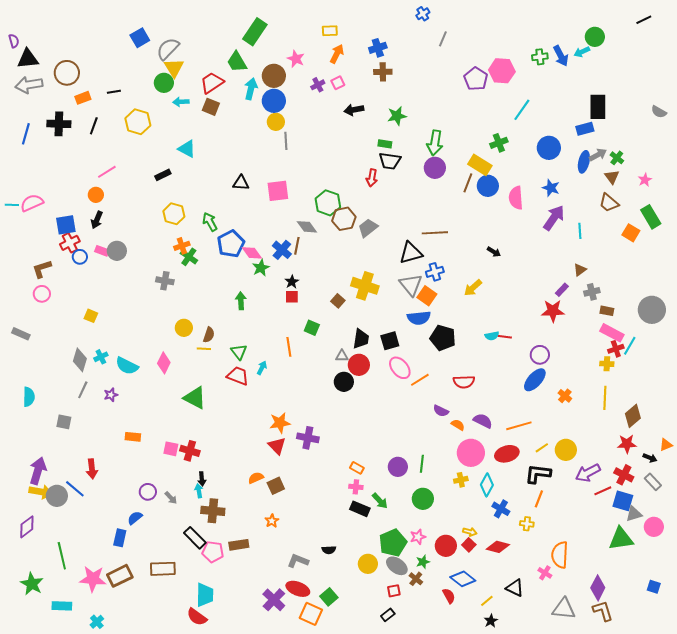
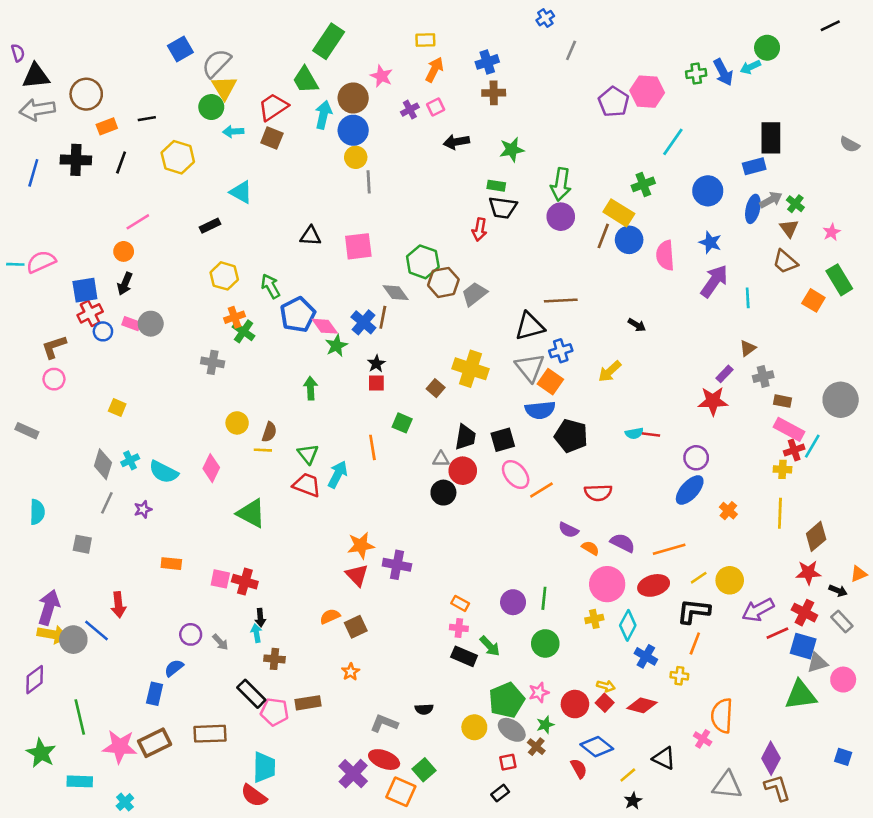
cyan arrow: (262, 368) -> (338, 475), size x1.5
brown cross: (213, 511) -> (274, 659), size x0.7

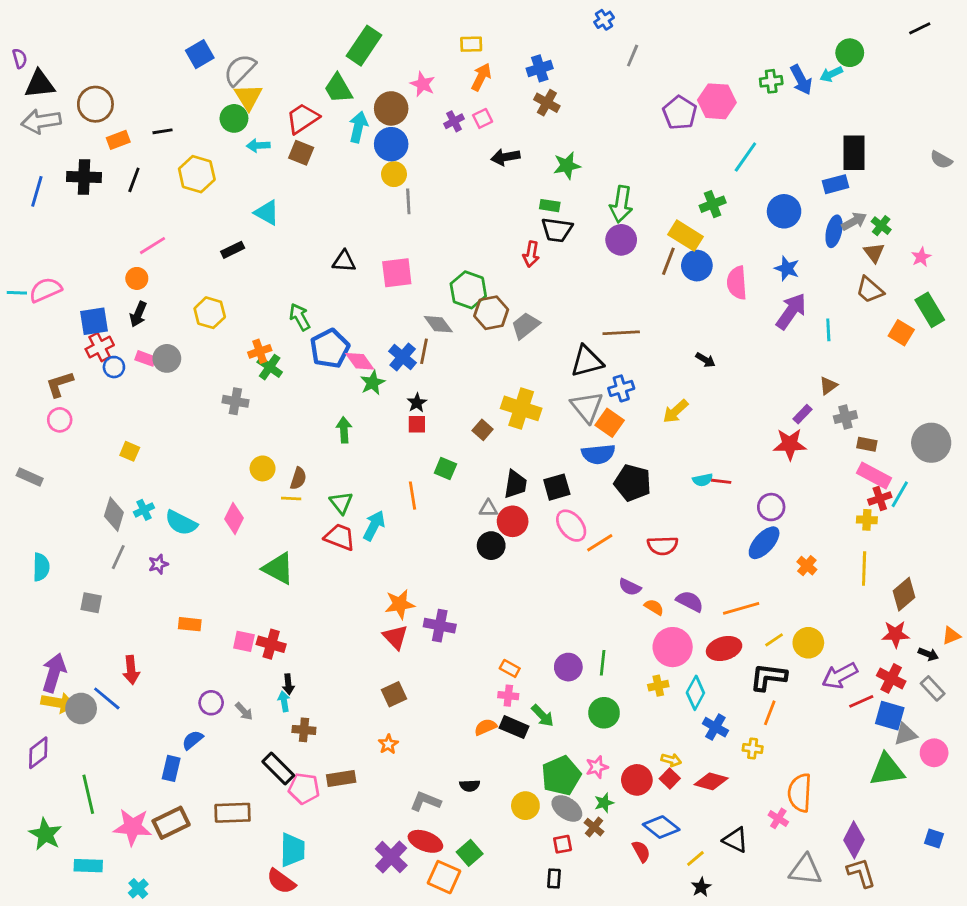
brown cross: (494, 93) -> (547, 103), turned 30
yellow hexagon: (224, 276) -> (210, 313), moved
orange semicircle: (330, 616) -> (485, 727), moved
black rectangle: (500, 793) -> (554, 878), turned -48

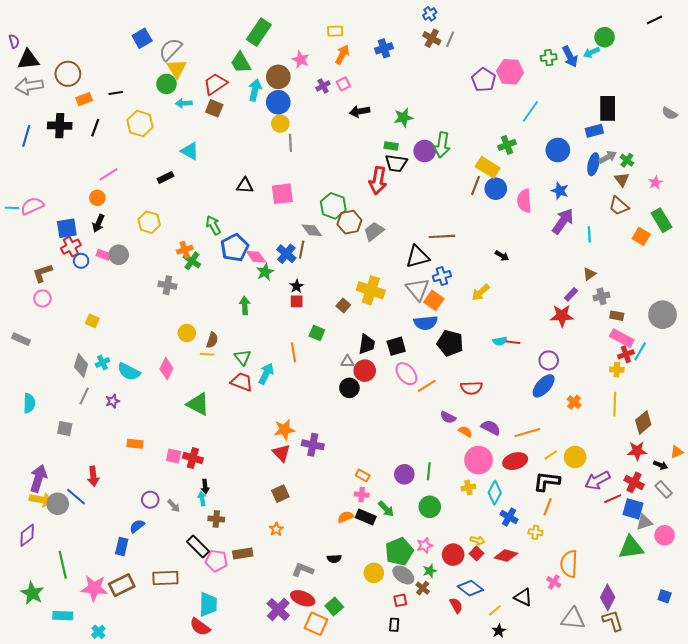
brown cross: (547, 103) -> (432, 38), moved
purple circle: (621, 240) -> (425, 151), moved
red arrow: (531, 254) -> (378, 181), size x1.5

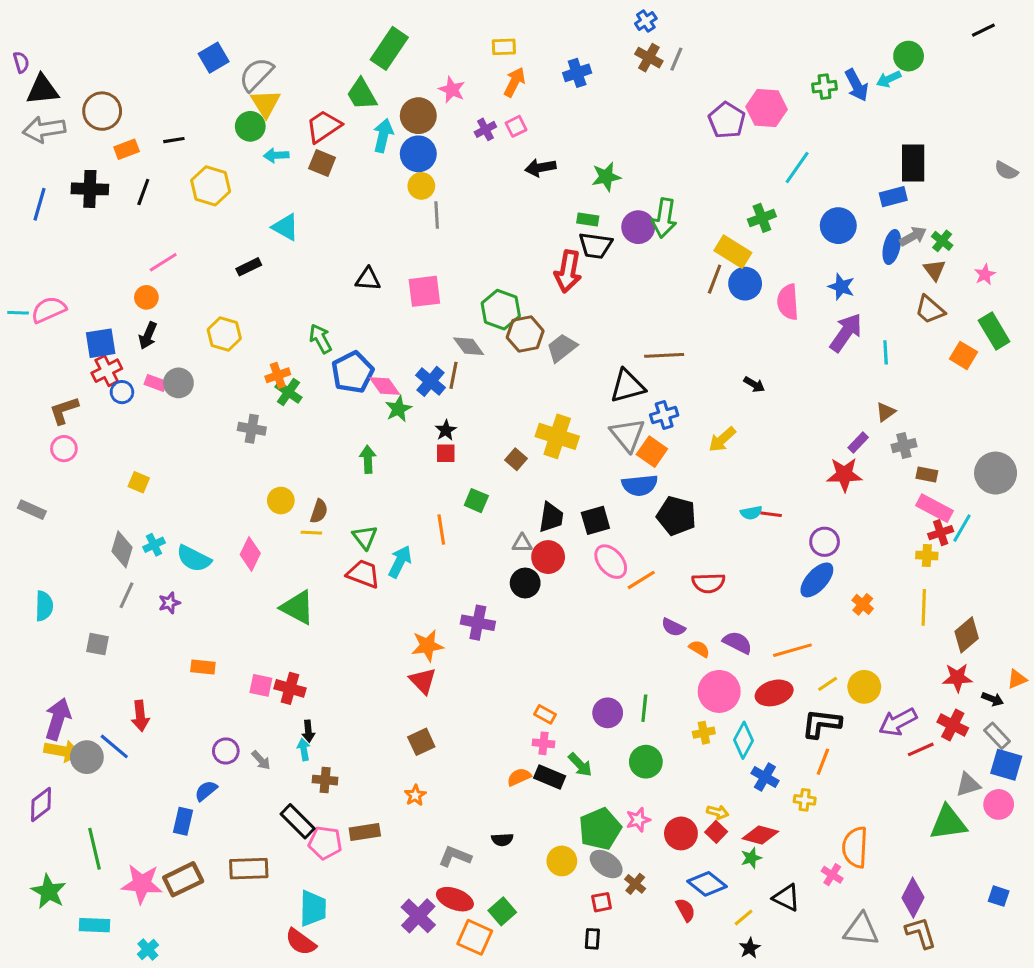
purple cross: (313, 445) -> (478, 623), moved
blue square: (633, 509) -> (1006, 765), moved
green star: (430, 571) -> (751, 858), moved

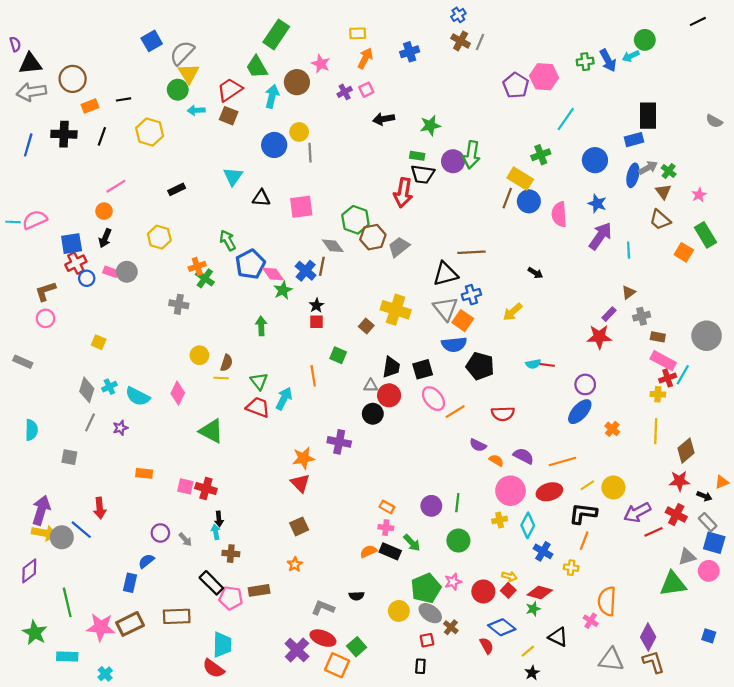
blue circle: (418, 154) -> (274, 145), moved
cyan triangle: (285, 227) -> (233, 176), moved, turned 36

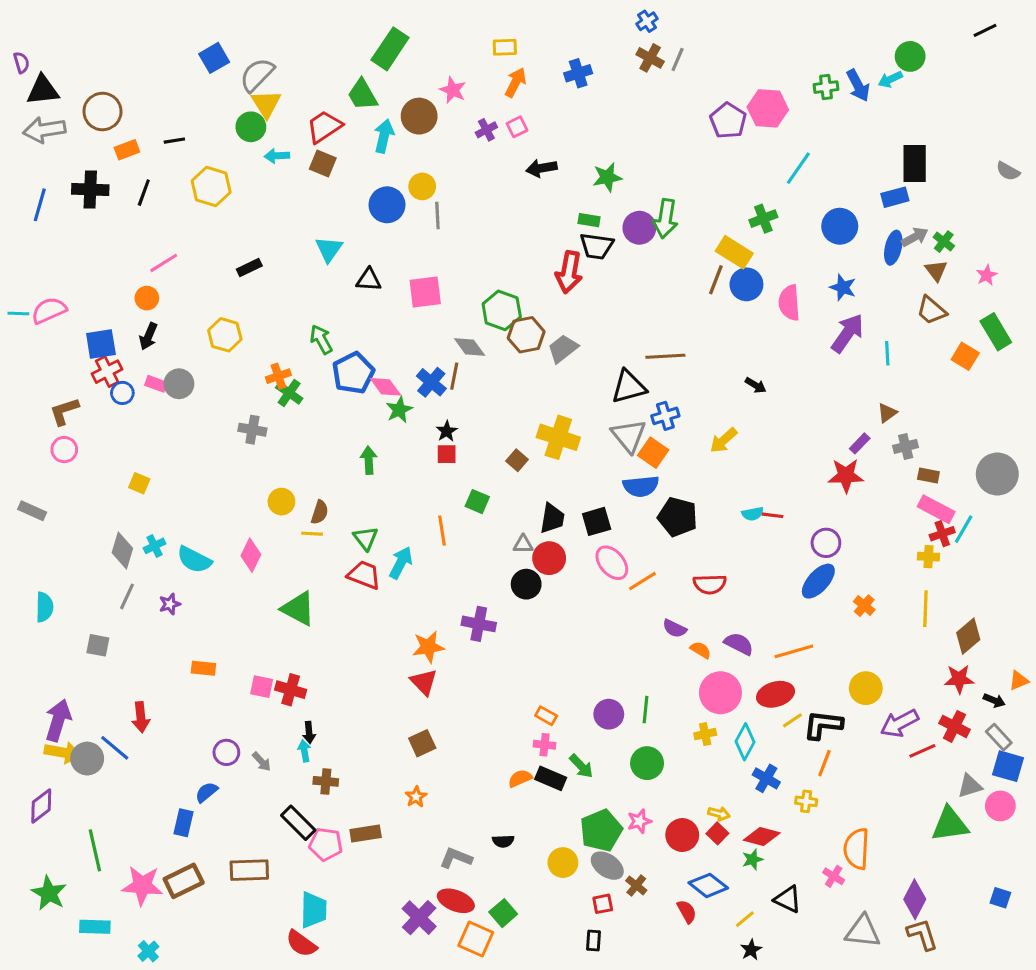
yellow line: (587, 485) -> (792, 720), moved

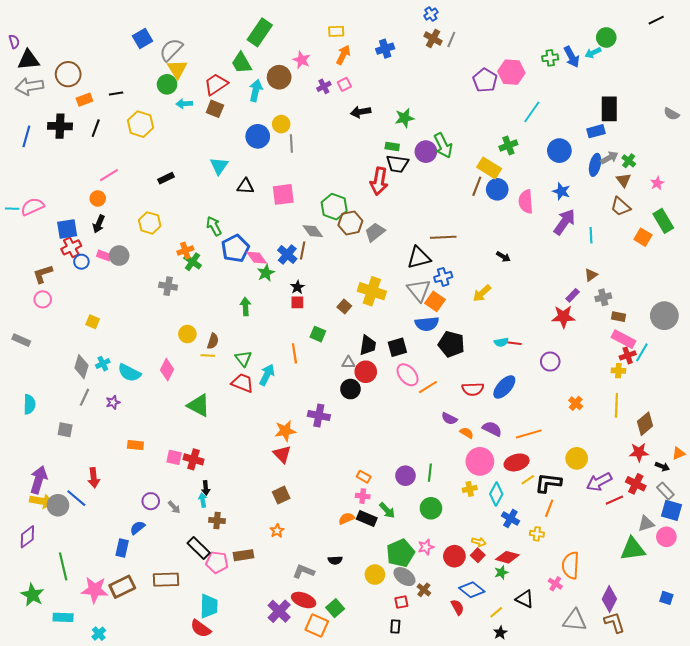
green arrow: (665, 219) -> (443, 145), turned -35
blue ellipse: (818, 581) -> (504, 387), moved

